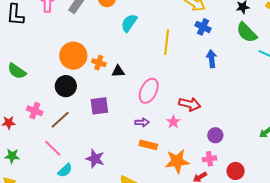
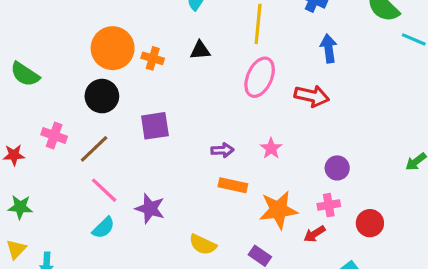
black triangle: (118, 71) -> (200, 50), moved
pink ellipse: (149, 91) -> (260, 77), moved
red arrow: (190, 104) -> (312, 96), moved
pink line: (53, 148) -> (104, 190), moved

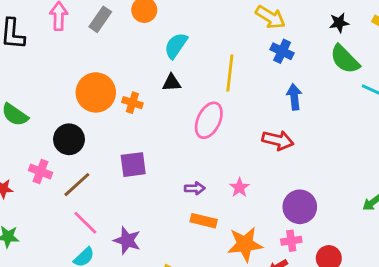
black triangle: (200, 50) -> (171, 83), moved
pink ellipse: (260, 77) -> (209, 120), moved
black circle: (102, 96) -> (69, 139), moved
purple circle: (337, 168) -> (300, 207), size x1.5

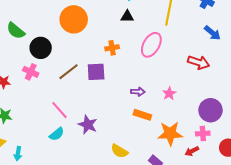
blue arrow: (294, 97) -> (212, 33), turned 132
orange cross: (132, 103) -> (112, 48), moved, turned -32
black circle: (69, 139) -> (41, 48), moved
brown line: (77, 185) -> (69, 72), moved

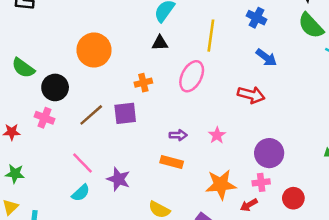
orange rectangle: (142, 115) -> (172, 162), moved

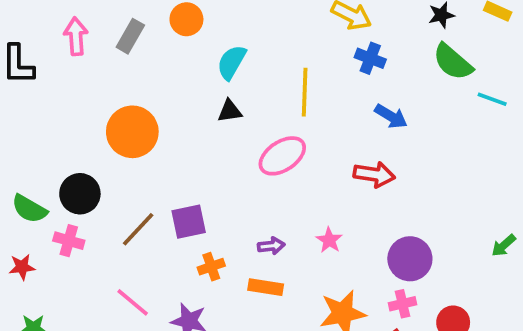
green semicircle: (23, 68) -> (29, 209), moved
pink ellipse: (192, 76) -> (282, 156), turned 36
orange cross: (143, 83) -> (211, 267), moved

